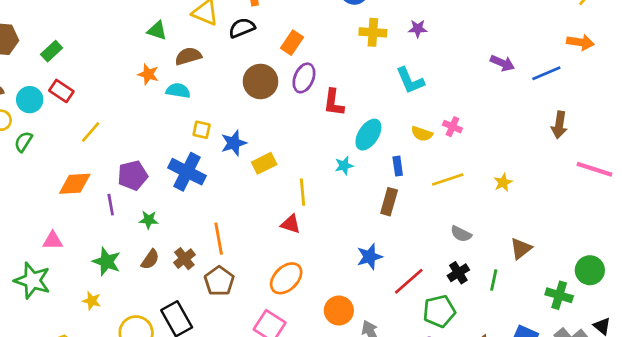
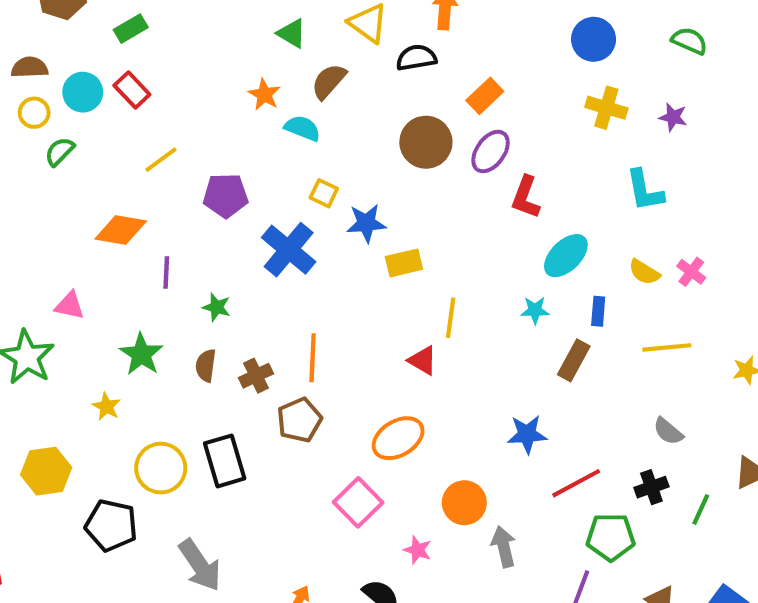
brown semicircle: (188, 56) -> (329, 81), turned -45
cyan star: (344, 166) -> (535, 310), moved
purple pentagon: (133, 175) -> (226, 196), moved
brown semicircle: (150, 259) -> (206, 366), turned 140

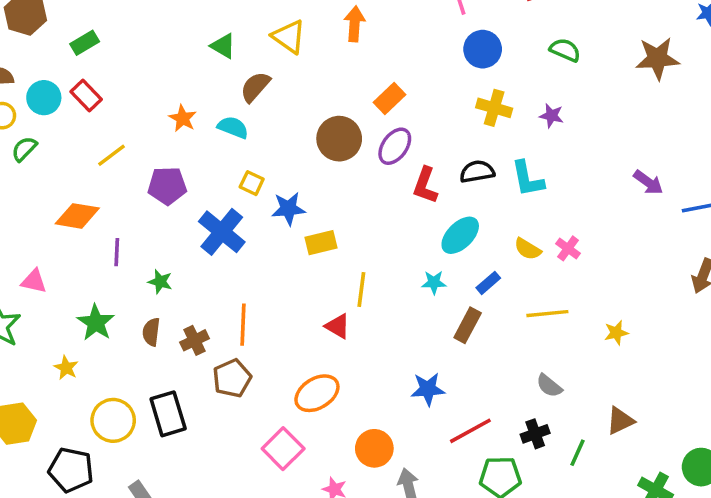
black semicircle: (416, 58) -> (477, 172), moved
orange star: (264, 94) -> (183, 118), moved
blue rectangle: (598, 311) -> (488, 283), turned 45

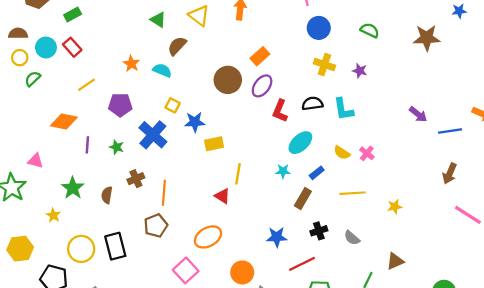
green star: (160, 282) -> (117, 147), moved
brown cross: (194, 340) -> (136, 179), moved
black cross: (535, 434) -> (319, 231), moved

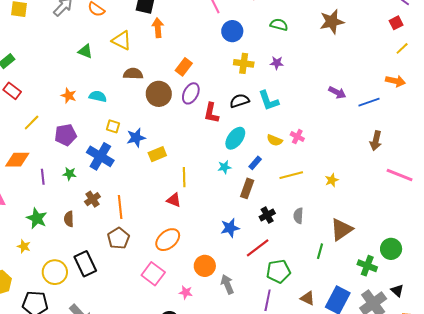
brown semicircle: (177, 46) -> (133, 74), moved, turned 60
gray semicircle: (352, 238) -> (298, 216), turned 63
brown triangle: (395, 261) -> (341, 230), size x1.4

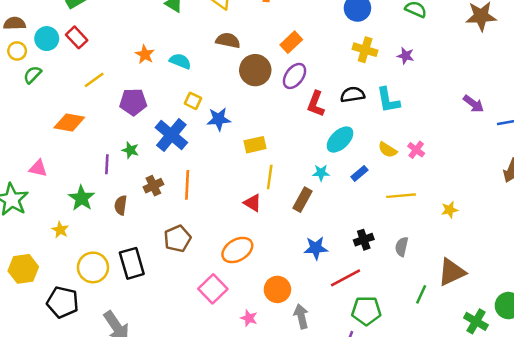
yellow rectangle: (157, 154) -> (255, 145), moved
purple line: (43, 177) -> (107, 164), moved
brown rectangle: (247, 188) -> (303, 200), moved
orange line: (120, 207) -> (187, 185), moved

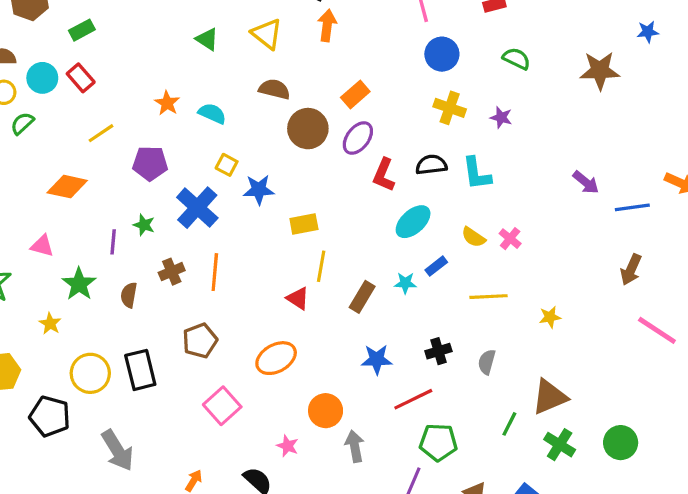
pink triangle: (38, 168) -> (42, 246), moved
cyan star: (321, 173) -> (405, 283), moved
pink square: (213, 289) -> (222, 406), moved
green cross: (476, 321) -> (560, 445), moved

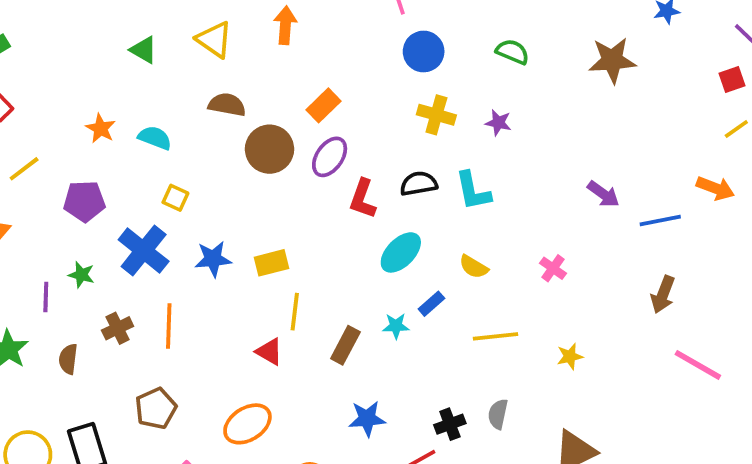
blue star: (259, 190) -> (213, 259), moved
pink cross: (510, 239) -> (553, 268), moved
black cross: (438, 351) -> (450, 424), moved

